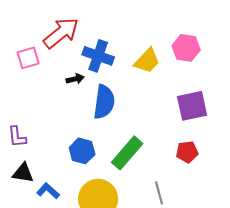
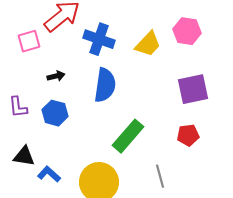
black arrow: (75, 79) -> (56, 76), moved
purple L-shape: (17, 137) -> (18, 107), moved
blue hexagon: (82, 151) -> (55, 113), moved

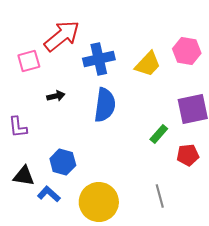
blue cross: (99, 39) -> (99, 59), turned -32
blue hexagon: (55, 113) -> (63, 162), moved
green rectangle: (128, 136) -> (159, 134), moved, size x0.6

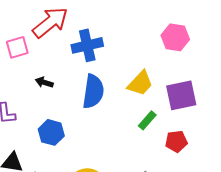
yellow trapezoid: (148, 64) -> (140, 83), moved
black arrow: (56, 96) -> (44, 82), turned -150
blue hexagon: (63, 162) -> (51, 132), moved

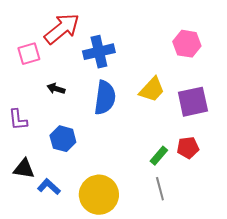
green rectangle: (147, 120) -> (159, 156), moved

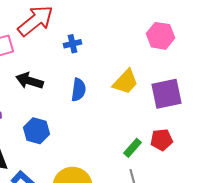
blue cross: (99, 52) -> (73, 44), size x0.6
black arrow: (56, 89) -> (30, 81), size x1.5
blue semicircle: (105, 98) -> (79, 90), size x0.7

